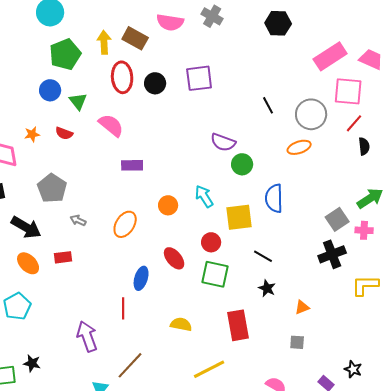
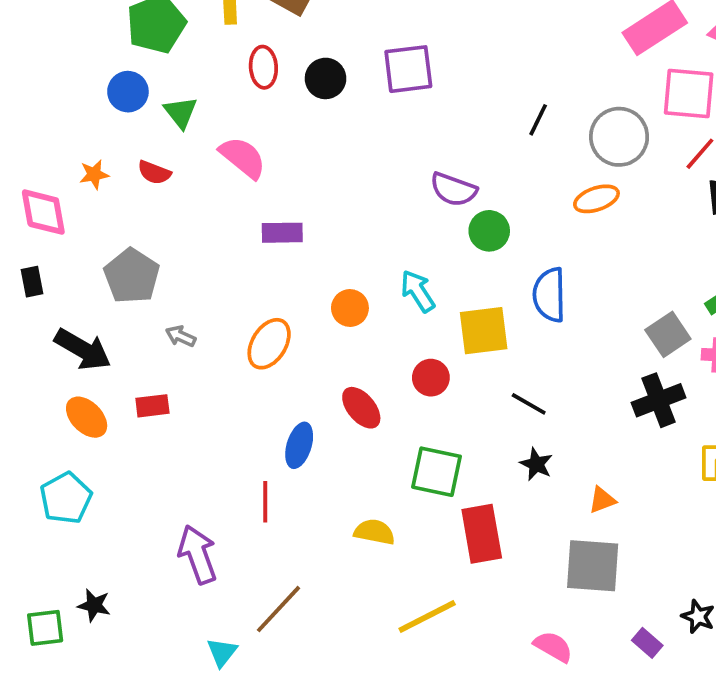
red ellipse: (122, 77) -> (263, 67), size x0.7
black line: (268, 105) -> (538, 120), turned 54
green square: (215, 274) -> (437, 472), moved
gray square: (297, 342) -> (593, 566), size x2.0

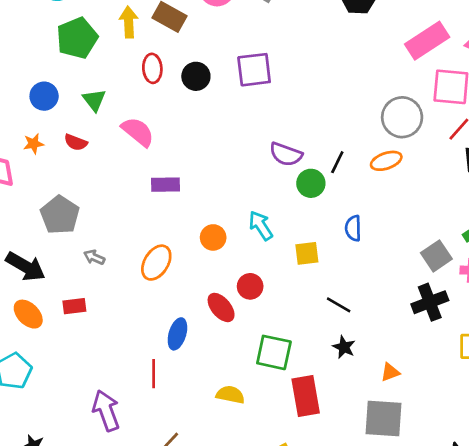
blue circle: (128, 92) -> (44, 96), moved
black line: (538, 120) -> (337, 162), moved
blue semicircle: (549, 295) -> (353, 228), size x0.7
yellow square: (484, 331) -> (307, 253), size x0.7
red circle: (431, 378) -> (250, 286), moved

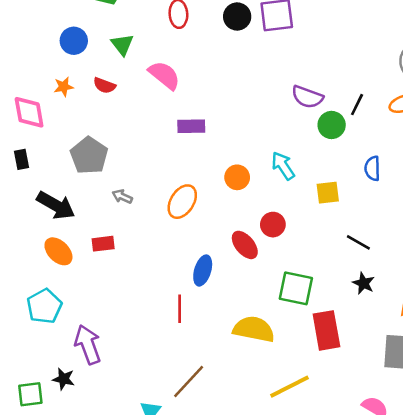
black circle: (196, 76) -> (237, 17), moved
yellow semicircle: (230, 395) -> (254, 329), size x1.5
purple arrow: (106, 411) -> (88, 345), moved

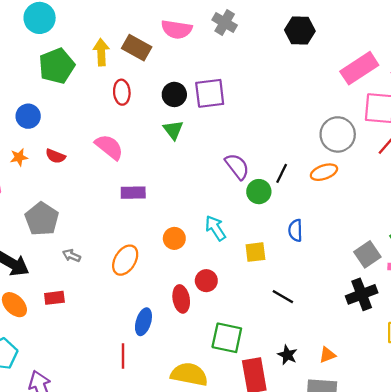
green triangle: (122, 45) -> (173, 130), moved
purple semicircle: (307, 97) -> (237, 166), turned -148
red ellipse: (245, 245) -> (181, 299), turned 30
black star: (363, 283) -> (287, 355), moved

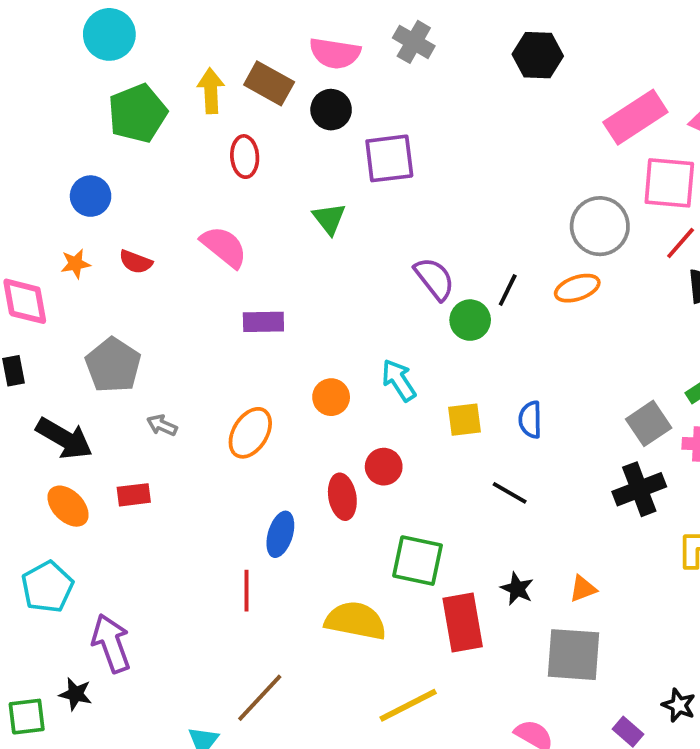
black circle: (174, 94) -> (331, 110), moved
blue semicircle: (295, 230) -> (530, 420), moved

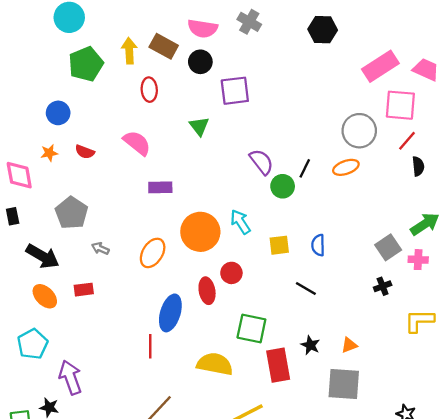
orange circle: (331, 397) -> (200, 232), size x1.8
black cross: (639, 489) -> (383, 286), size x0.6
blue ellipse: (280, 534) -> (170, 313), size x1.4

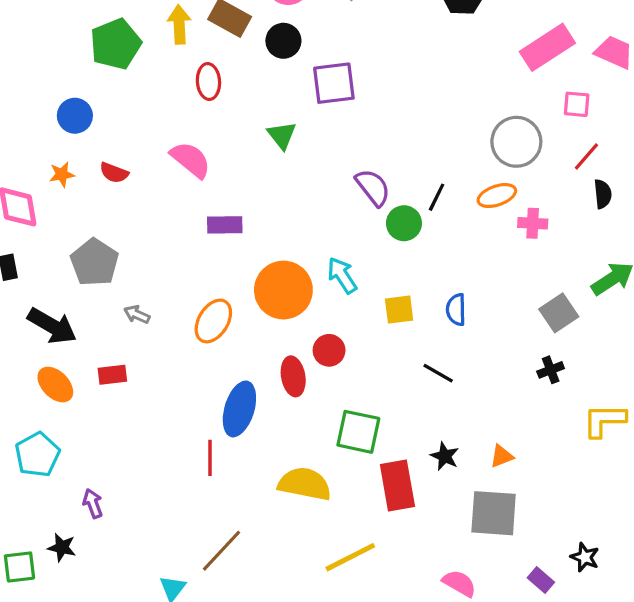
pink square: (400, 105) -> (577, 104), size x0.6
pink cross: (418, 260) -> (533, 223), moved
purple arrow: (70, 377) -> (93, 503), size x0.6

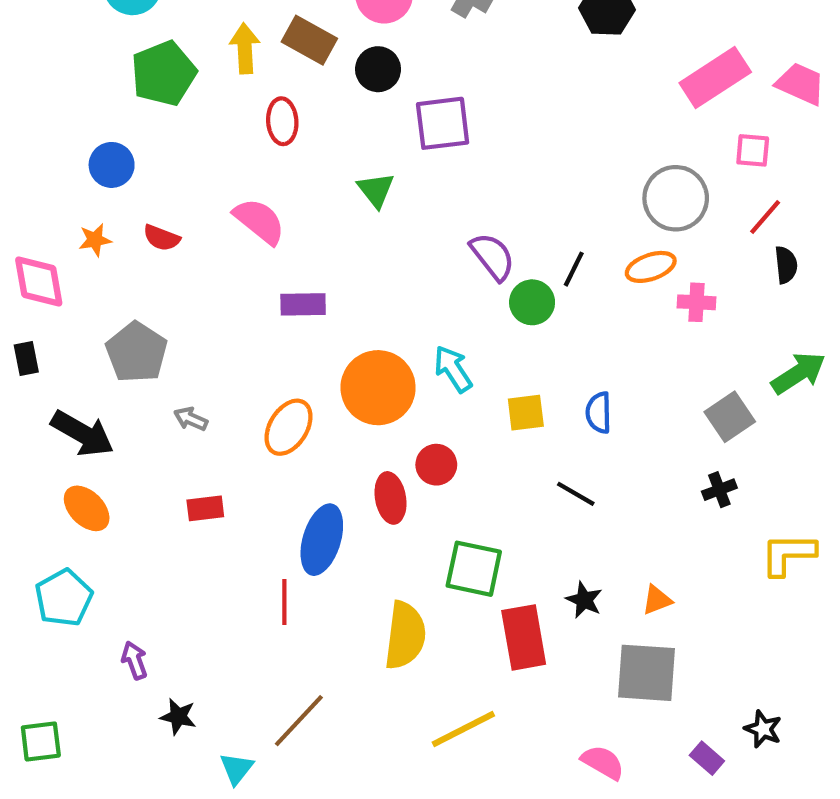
red rectangle: (112, 375) -> (205, 508), moved
yellow semicircle: (305, 484) -> (405, 635), turned 86
black star: (62, 547) -> (178, 717), moved

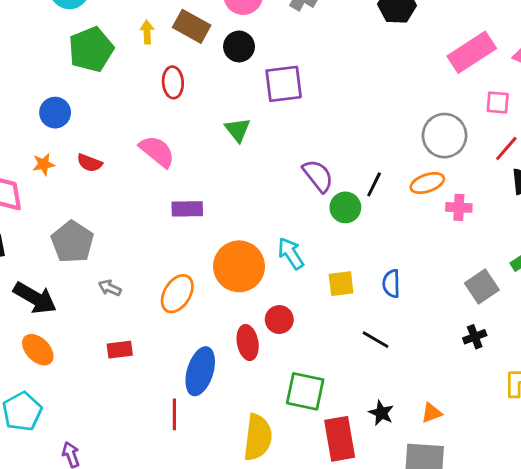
yellow arrow: (245, 48) -> (147, 32), size x0.7

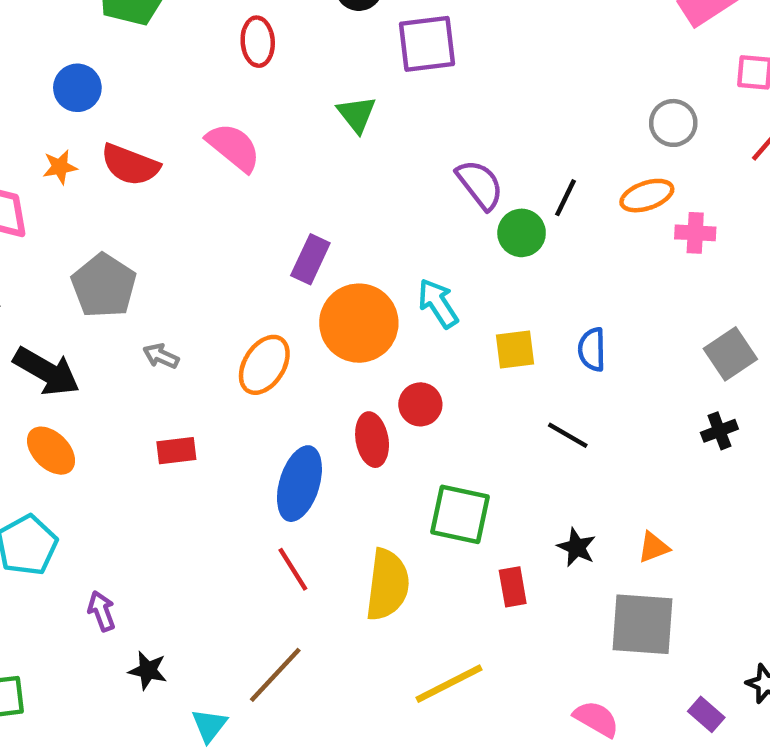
gray circle: (445, 136) -> (673, 123), size x0.7
red semicircle: (90, 163) -> (130, 165), size x1.5
purple rectangle: (187, 209) -> (310, 259), moved, turned -64
red line: (174, 414) -> (293, 569), moved, turned -32
red rectangle: (340, 439) -> (513, 587), size x0.6

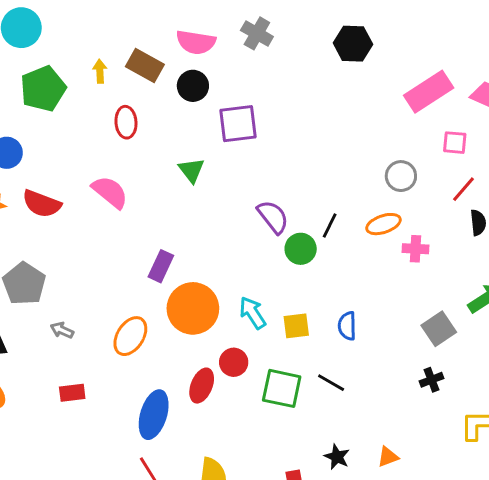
cyan arrow: (438, 303) -> (253, 313), moved
red ellipse: (372, 440) -> (202, 386), turned 32
green square: (460, 514) -> (282, 388), moved

